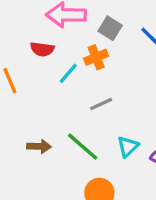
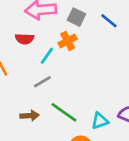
gray line: (101, 104) -> (42, 82), moved
cyan triangle: (128, 147) -> (100, 121), moved, turned 30

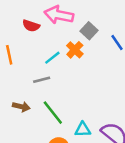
red semicircle: (25, 39) -> (31, 26), moved
orange cross: (68, 41) -> (75, 50), turned -35

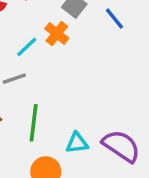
green line: (53, 113) -> (34, 123), turned 50

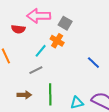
blue line: (114, 19) -> (93, 63), moved

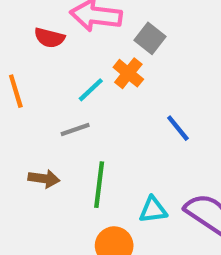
blue line: (93, 63) -> (178, 128), moved

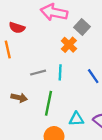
red semicircle: (49, 38) -> (17, 28), moved
cyan line: (91, 90) -> (60, 72), moved, turned -49

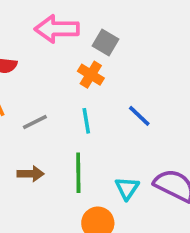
gray line: (38, 73) -> (35, 122), moved
cyan triangle: (76, 119) -> (127, 188), turned -42

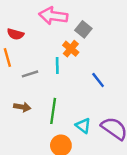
cyan line: (86, 121) -> (57, 66), moved
cyan triangle: (127, 188) -> (83, 126), turned -35

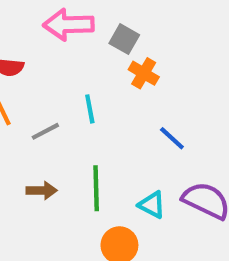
orange cross: (71, 49) -> (144, 73), moved
blue line: (98, 80) -> (172, 138), moved

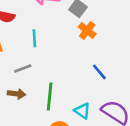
cyan line: (90, 109) -> (34, 38), moved
gray line: (45, 131) -> (23, 68), moved

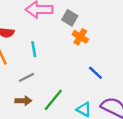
green line: (50, 97) -> (53, 100), turned 40

